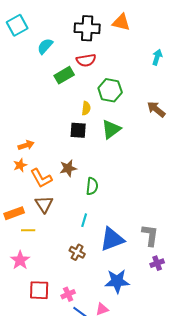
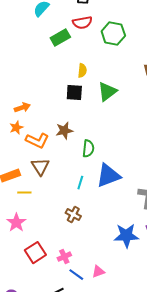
green hexagon: (110, 90) -> (113, 34), moved
orange L-shape: (41, 178) -> (37, 141), turned -35
blue triangle: (112, 239) -> (108, 176), moved
blue star: (117, 281) -> (126, 236), moved
red square: (39, 290) -> (35, 253), turned -35

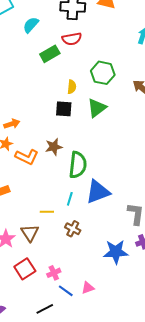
green hexagon: (113, 34) -> (103, 73), moved
green semicircle: (88, 149) -> (78, 165), size x1.5
brown triangle: (40, 167) -> (30, 233), moved
yellow line: (24, 193) -> (47, 212), moved
brown cross: (73, 215) -> (73, 229), moved

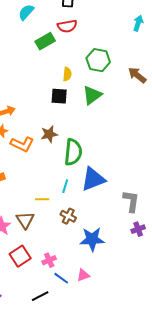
blue star: (116, 252) -> (92, 239), moved

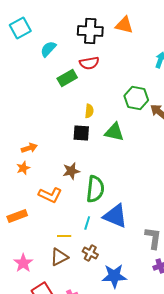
green hexagon: (98, 60) -> (136, 98), moved
green triangle: (92, 95) -> (114, 132), turned 50
orange L-shape: (22, 144) -> (50, 195), moved
blue triangle: (93, 179) -> (115, 216), turned 44
brown triangle: (25, 220) -> (59, 257), moved, turned 36

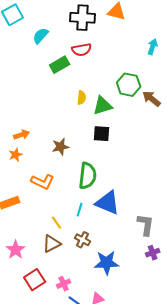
green triangle: (114, 132) -> (103, 106), moved, turned -30
black square: (81, 133) -> (102, 134), moved
brown star: (71, 171) -> (61, 147), moved
yellow line: (64, 236) -> (57, 223), turned 56

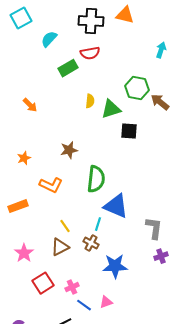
black square: (102, 134) -> (129, 131), moved
orange arrow: (22, 135) -> (30, 105), moved, turned 63
cyan line: (80, 210) -> (98, 224), moved

